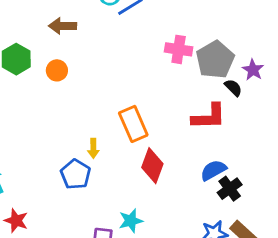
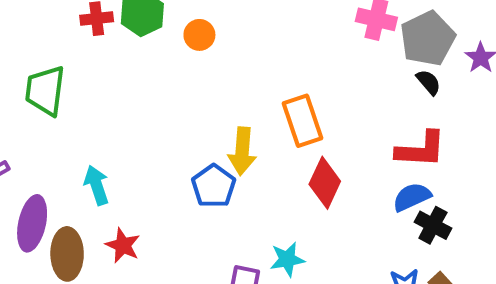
black semicircle: (233, 88) -> (428, 82), moved
red L-shape: (209, 117) -> (421, 149), moved
yellow arrow: (93, 148) -> (242, 151), size x1.6
black cross: (230, 189) -> (433, 225), turned -30

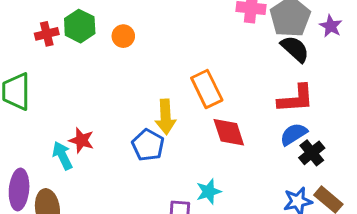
black semicircle: (428, 82) -> (295, 49), size x1.5
red diamond: (325, 183) -> (229, 132), turned -36
black cross: (433, 225) -> (312, 153), turned 30
red star: (123, 245) -> (81, 140), moved

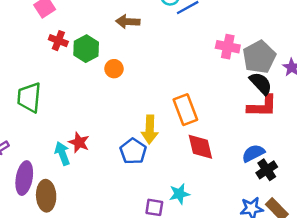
red cross: (47, 34) -> (58, 41), moved, turned 30
orange circle: (123, 36) -> (114, 69), moved
red L-shape: (296, 99) -> (262, 106), moved

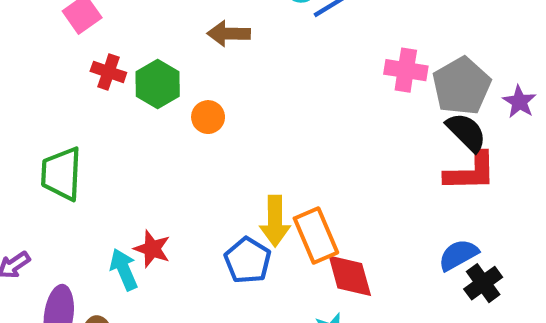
orange rectangle: (185, 110) -> (316, 235), moved
red diamond: (200, 147) -> (350, 276), moved

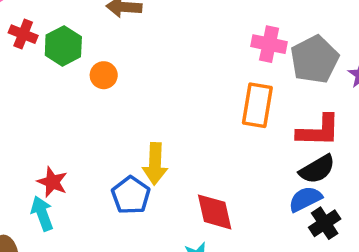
black semicircle: (466, 132) -> (317, 169), moved, turned 102
orange rectangle: (316, 235) -> (257, 105), moved, turned 30
cyan arrow: (124, 269) -> (42, 213), moved

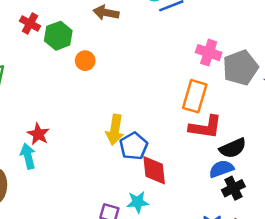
red L-shape: (319, 131) -> (205, 127), moved
blue pentagon: (131, 195) -> (134, 146), moved

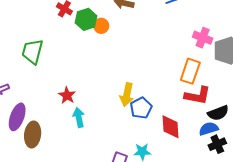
orange circle: (85, 61) -> (101, 26), moved
cyan arrow: (28, 156) -> (79, 117), moved
red diamond: (154, 170) -> (170, 127), moved

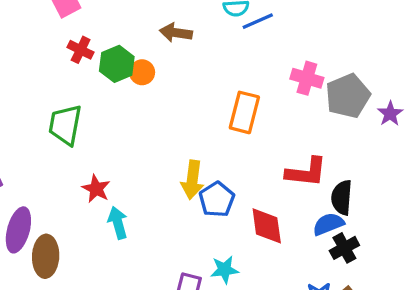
green trapezoid: (32, 51) -> (65, 125), moved
orange rectangle: (190, 71) -> (244, 112), moved
black semicircle: (218, 113) -> (342, 197), turned 120

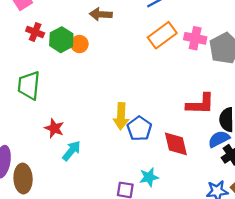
orange rectangle: (244, 112) -> (162, 35), moved, turned 44
cyan arrow: (118, 223) -> (72, 151), turned 60

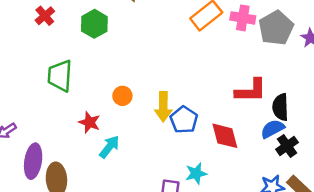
red cross: (35, 32) -> (45, 16), moved, turned 30
orange circle: (79, 44) -> (122, 96), moved

